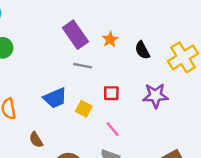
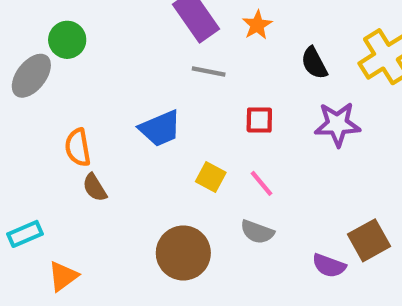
black semicircle: (142, 50) -> (314, 63), moved
yellow square: (84, 109) -> (211, 177), moved
brown semicircle: (36, 140) -> (95, 188), moved

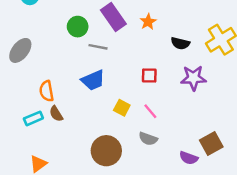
green circle: (67, 40) -> (78, 27), moved
black semicircle: (314, 63) -> (180, 43), turned -48
gray line: (209, 71) -> (98, 47), moved
cyan rectangle: (25, 234) -> (33, 118), moved

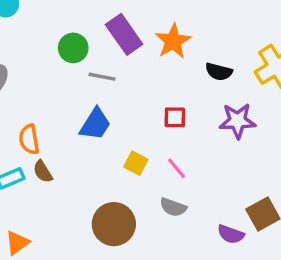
orange star: (148, 22) -> (173, 41), size x1.5
blue trapezoid: (93, 80) -> (95, 124), turned -35

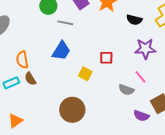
red square: (175, 117) -> (106, 58), moved
pink line: (177, 168) -> (140, 77), moved
gray semicircle: (173, 207) -> (126, 90), moved

